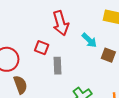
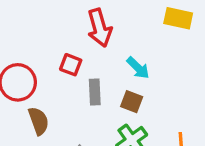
cyan arrow: (89, 40) -> (138, 68), moved
brown square: (108, 55) -> (132, 102), moved

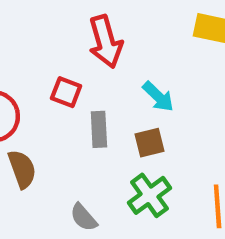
brown square: (132, 102) -> (149, 143), turned -35

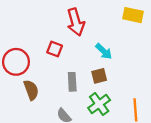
gray rectangle: (99, 129) -> (72, 82), moved

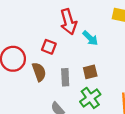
cyan arrow: (104, 51) -> (90, 38), moved
brown semicircle: (31, 90) -> (39, 72), moved

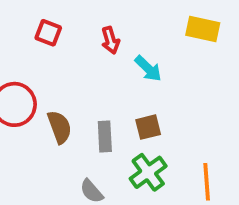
red arrow: (68, 22) -> (110, 40), size x0.6
red square: (49, 47) -> (48, 33), moved

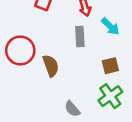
gray rectangle: (105, 136) -> (80, 37), moved

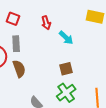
gray rectangle: (80, 37) -> (16, 44), moved

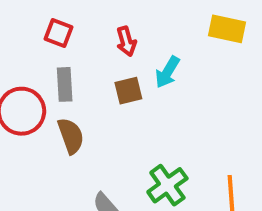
cyan arrow: (66, 38) -> (167, 72), turned 77
brown square: (66, 69) -> (128, 91), moved

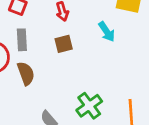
cyan arrow: (167, 72) -> (107, 32), moved, turned -65

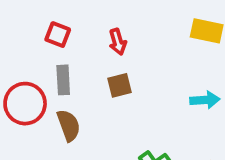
cyan arrow: (107, 32) -> (205, 100), moved, turned -60

